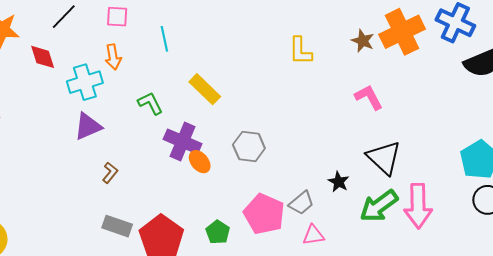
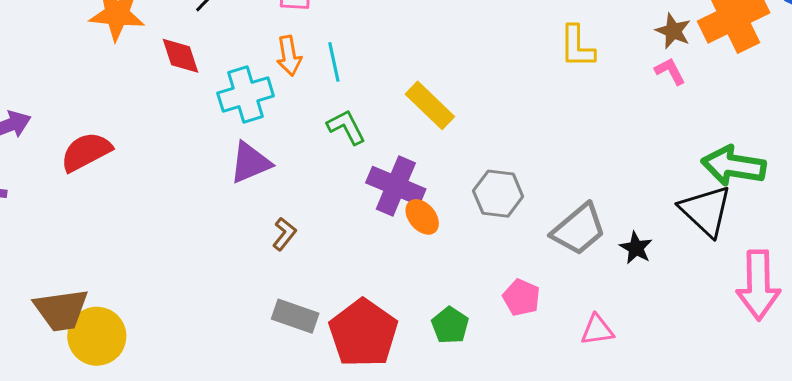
cyan line: (164, 39) -> (334, 62), moved
pink L-shape: (369, 97) -> (670, 71), moved, size x0.7
gray trapezoid: (301, 203) -> (579, 229), moved, size x1.4
green arrow: (379, 206) -> (734, 166), moved, turned 45
pink pentagon: (264, 214) -> (521, 297), size x0.6

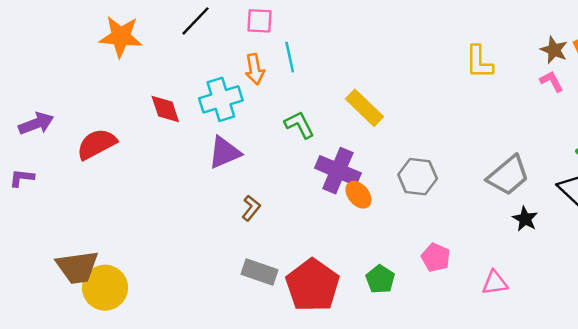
red diamond: (180, 56) -> (165, 109), moved
cyan line: (334, 62) -> (290, 57), moved
gray trapezoid: (579, 229) -> (508, 175), moved

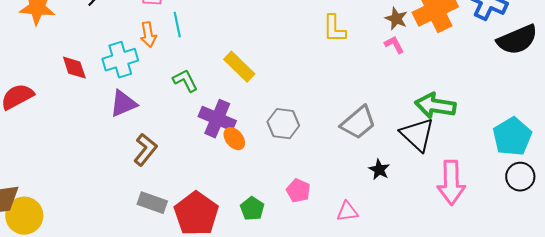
brown L-shape: (251, 208) -> (145, 150), size x1.5
black star: (525, 219) -> (379, 170), moved

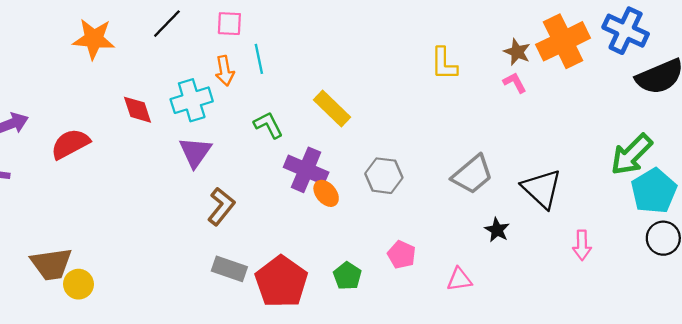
purple triangle: (123, 104) -> (195, 152), turned -32
green arrow: (435, 106) -> (631, 154), moved, turned -54
pink arrow: (451, 183) -> (582, 245), size x0.6
yellow circle: (24, 216) -> (78, 284), size x0.7

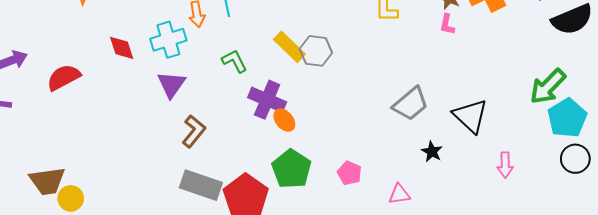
pink L-shape: (515, 83) -> (447, 24), turned -140
gray hexagon: (384, 176) -> (316, 51), moved
gray rectangle: (229, 269) -> (201, 185), size x1.4
green pentagon: (347, 276) -> (291, 169), moved, size x1.6

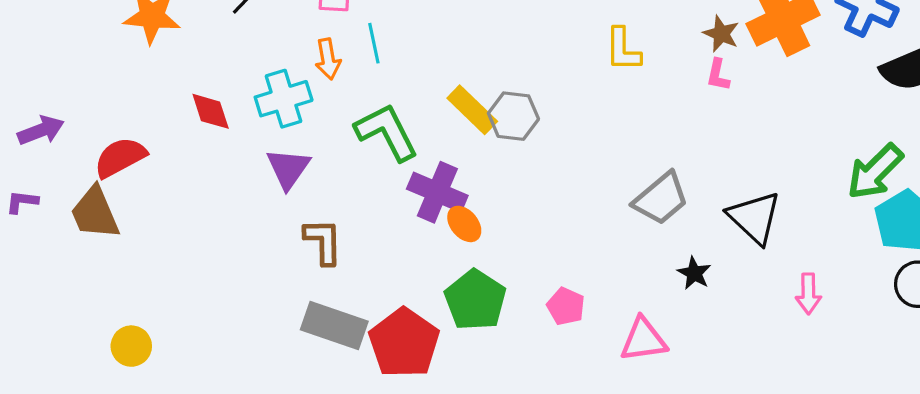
green L-shape: (234, 61) -> (387, 132), size x1.6
brown L-shape: (194, 131) -> (323, 241), turned -40
brown trapezoid: (47, 181) -> (95, 213), moved, turned 75
pink triangle: (399, 194) -> (643, 340), size x1.4

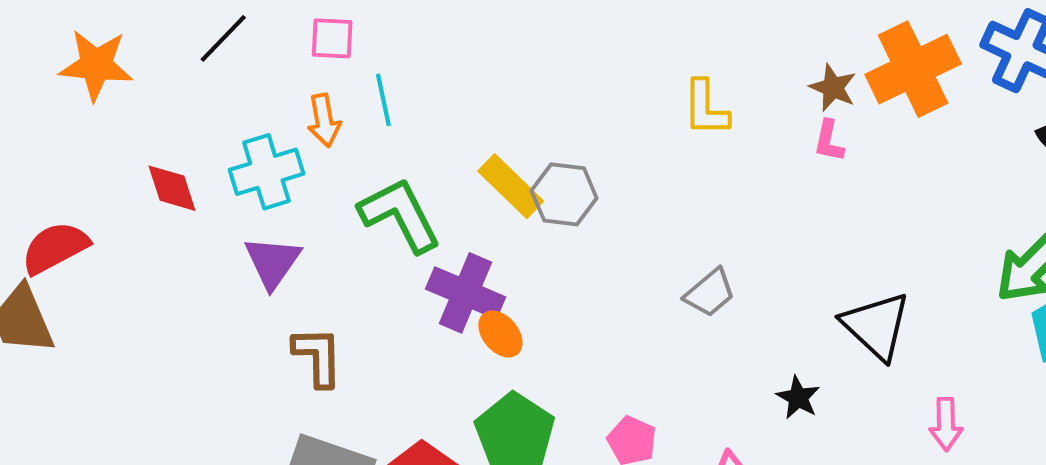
gray trapezoid: (661, 199) -> (710, 293), moved, size x0.7

